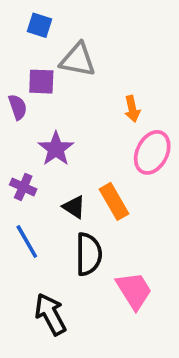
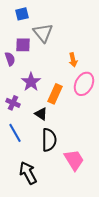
blue square: (40, 25) -> (22, 14), turned -32
gray triangle: (78, 60) -> (43, 33), turned 40
orange rectangle: (114, 201) -> (55, 94), moved, turned 54

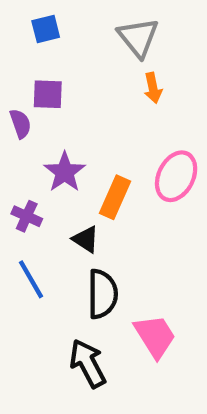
gray triangle: (43, 33) -> (138, 37), moved
orange arrow: (73, 60) -> (153, 88), moved
black arrow: (28, 173) -> (88, 363), moved

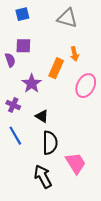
gray triangle: (138, 37) -> (67, 18), turned -35
orange arrow: (153, 88) -> (75, 54), moved
orange rectangle: (115, 197) -> (56, 68), moved

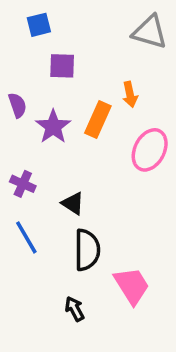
gray triangle: (67, 18) -> (150, 32), moved
purple square: (23, 46) -> (62, 66), moved
purple star: (32, 84) -> (53, 127), moved
black arrow: (43, 176) -> (75, 309), size x0.6

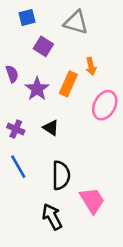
gray triangle: (150, 32) -> (76, 22), moved
purple square: (62, 66) -> (43, 46), turned 30
black triangle: (73, 203) -> (51, 128), moved
black arrow: (75, 309) -> (52, 217), size x1.5

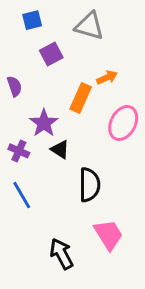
purple square: (43, 46) -> (51, 54), turned 30
orange arrow: (91, 66) -> (107, 77), turned -102
purple star: (37, 89) -> (44, 123), moved
black semicircle: (61, 175) -> (89, 185), moved

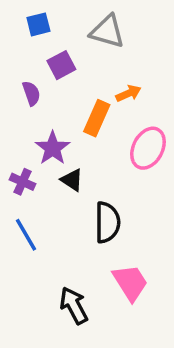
purple semicircle: (14, 86) -> (31, 93), moved

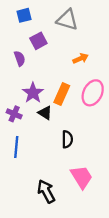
orange rectangle: (97, 118) -> (62, 94), moved
black semicircle: (107, 222) -> (67, 139), size x0.7
blue line: (26, 235) -> (16, 147), turned 35

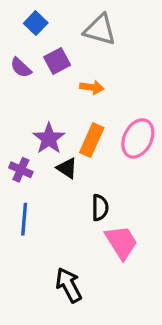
blue square: (24, 15) -> (36, 23), turned -32
purple semicircle: (20, 58) -> (21, 68), moved, turned 152
orange arrow: (81, 58) -> (92, 87), moved, turned 32
pink trapezoid: (82, 177) -> (121, 242), moved

